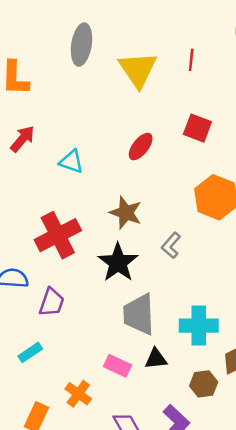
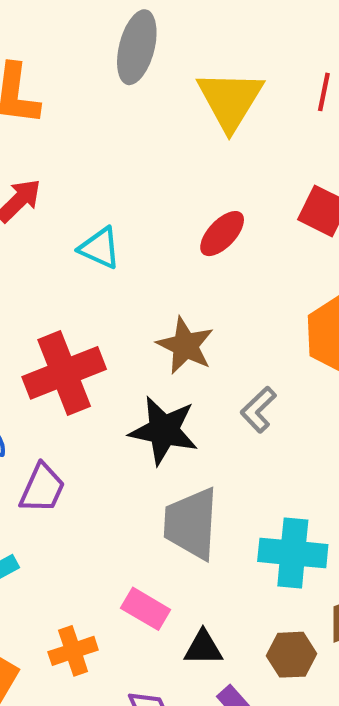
black star: (118, 263) -> (164, 430), turned -30
black triangle: (156, 359) -> (203, 648), moved
orange cross: (78, 394) -> (73, 651), turned 30

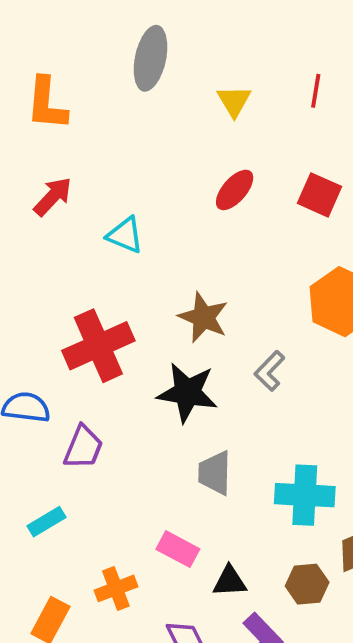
yellow triangle: (230, 100) -> (234, 101), size x0.6
red ellipse: (222, 234) -> (235, 190), moved
gray trapezoid: (191, 524) -> (215, 473), size x0.7

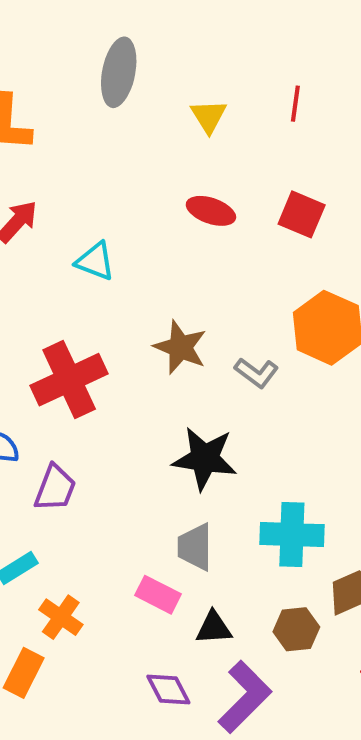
red ellipse: (235, 190) -> (211, 211), turned 69
gray L-shape: (270, 371) -> (256, 373), moved, turned -96
black star: (187, 392) -> (205, 458), moved
gray trapezoid: (215, 473) -> (195, 547), moved
orange cross: (116, 588) -> (61, 617), moved, turned -33

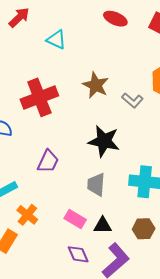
purple trapezoid: (55, 488) -> (48, 161), moved
pink rectangle: (158, 595) -> (75, 219), moved

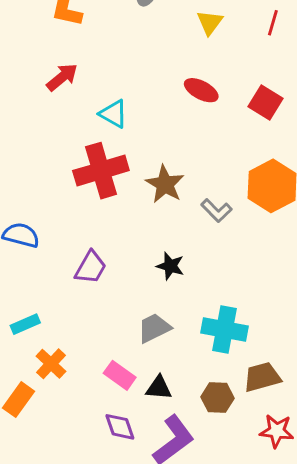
red cross: (39, 97) -> (101, 171), moved
black star: (104, 141) -> (170, 266), size x0.6
purple trapezoid: (48, 161) -> (91, 267), moved
gray trapezoid: (96, 185) -> (154, 328), turned 55

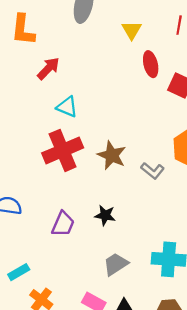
red arrow: (62, 77) -> (48, 68), moved
red ellipse: (201, 90) -> (151, 64), moved, turned 55
black star: (170, 266) -> (105, 215), moved

